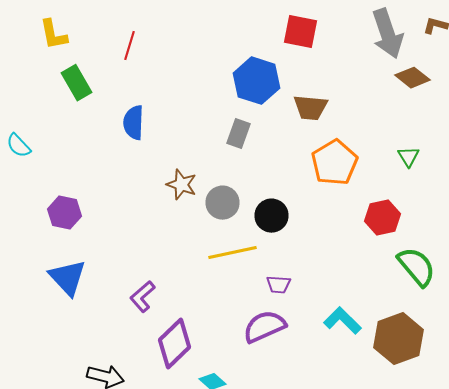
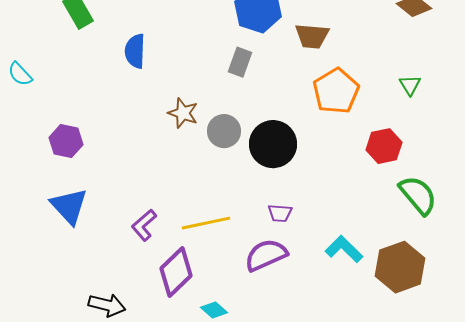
black circle: (272, 216) -> (273, 144), size x1.4
yellow line: (232, 253) -> (206, 223), moved

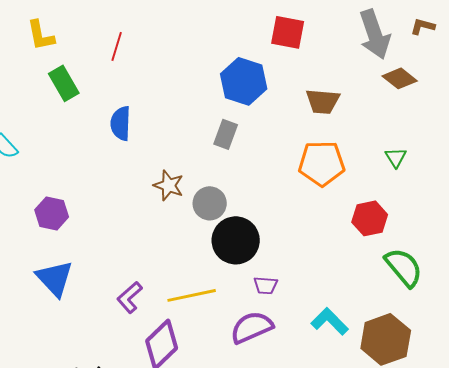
brown trapezoid: (312, 36) -> (323, 101), moved
orange pentagon: (336, 91) -> (322, 163), turned 30
black circle: (273, 144) -> (236, 240), moved

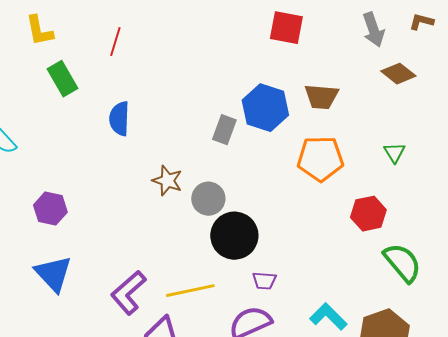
gray arrow: (375, 34) -> (373, 30), size x0.7
blue hexagon: (244, 81) -> (265, 108), moved
purple L-shape: (130, 297) -> (128, 293), size x1.4

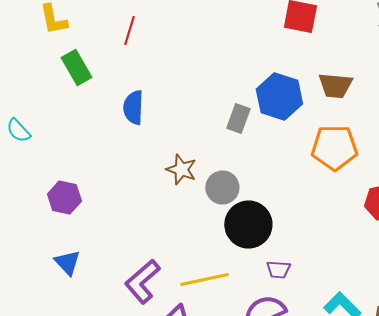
blue triangle: (53, 274) -> (67, 263), size x0.7

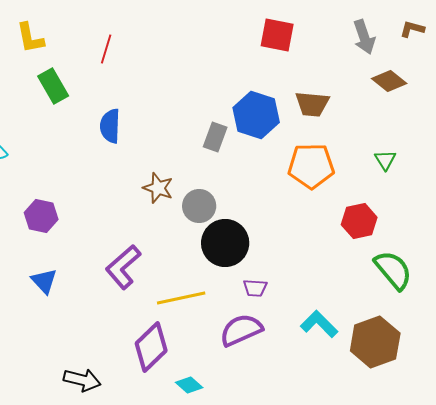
purple L-shape: (142, 282) -> (123, 267), moved

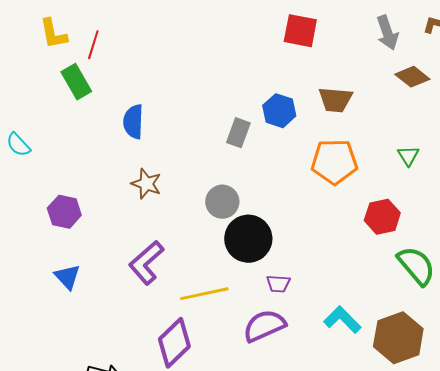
red line: (106, 49) -> (93, 45), moved
blue hexagon: (256, 115) -> (279, 111), size x0.7
brown star: (158, 188) -> (146, 184), moved

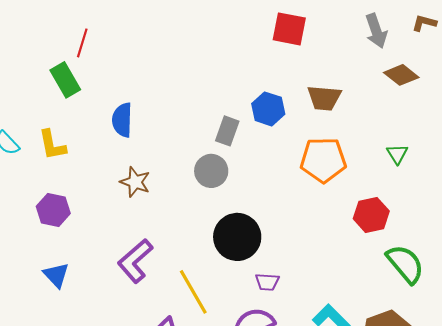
yellow L-shape: (53, 34) -> (52, 145), moved
gray circle: (222, 202) -> (211, 171), moved
yellow line: (204, 294) -> (193, 292), turned 72

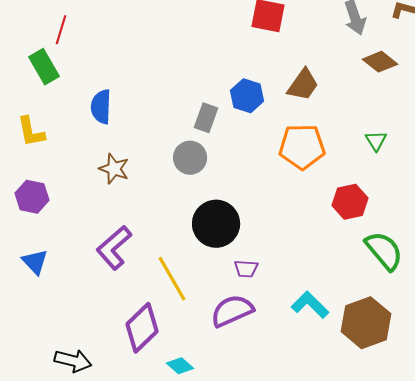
brown trapezoid: (324, 98) -> (303, 85), turned -60

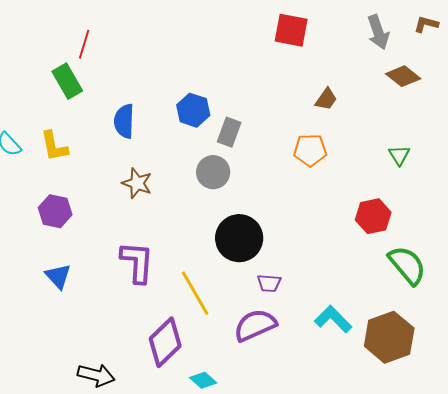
brown trapezoid: (303, 85) -> (326, 99), size x0.7
blue hexagon: (247, 96) -> (193, 110), moved
orange pentagon: (302, 147) -> (310, 150), moved, size x0.7
purple L-shape: (114, 248) -> (137, 262), turned 135

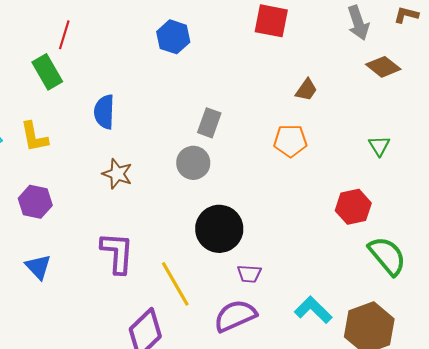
blue hexagon: (193, 110) -> (173, 37), moved

